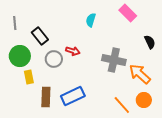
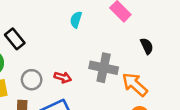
red arrow: (73, 51) -> (63, 77), moved
gray circle: (54, 59) -> (32, 80), moved

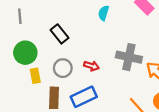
black rectangle: (15, 39) -> (59, 34), moved

